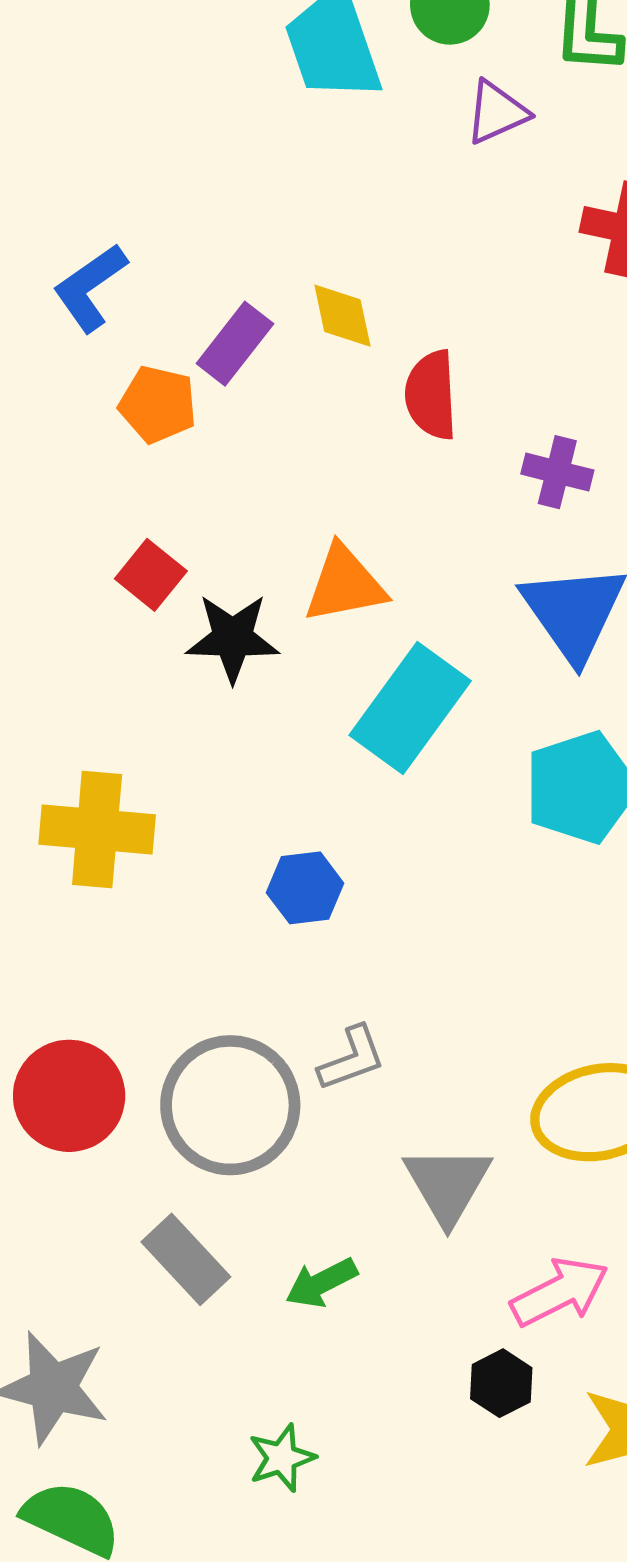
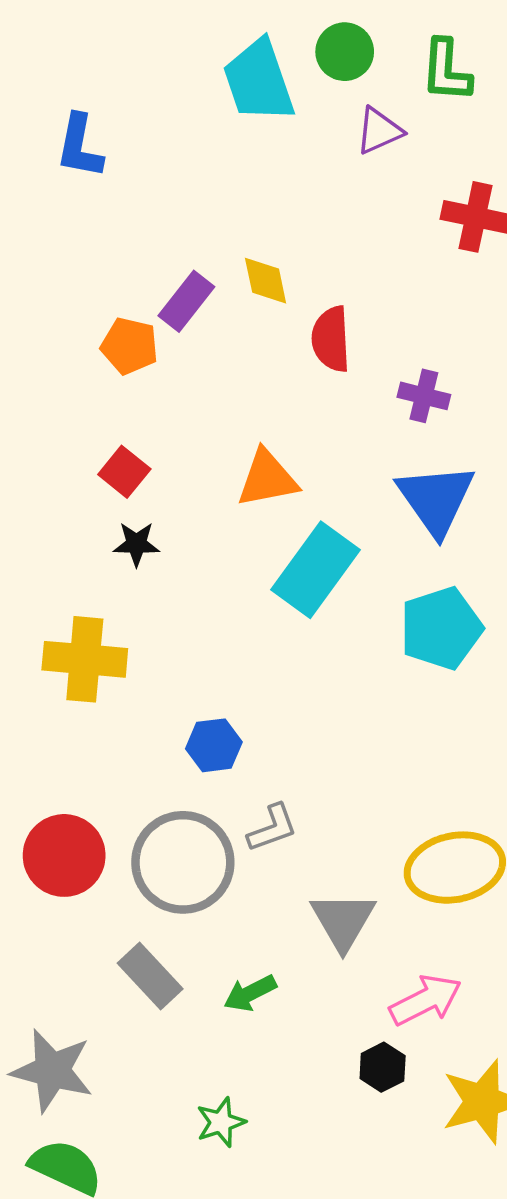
blue L-shape: (90, 288) -> (80, 146), moved, turned -44
black star: (233, 638) -> (136, 544), moved, size x0.7
blue hexagon: (305, 888) -> (214, 745), moved

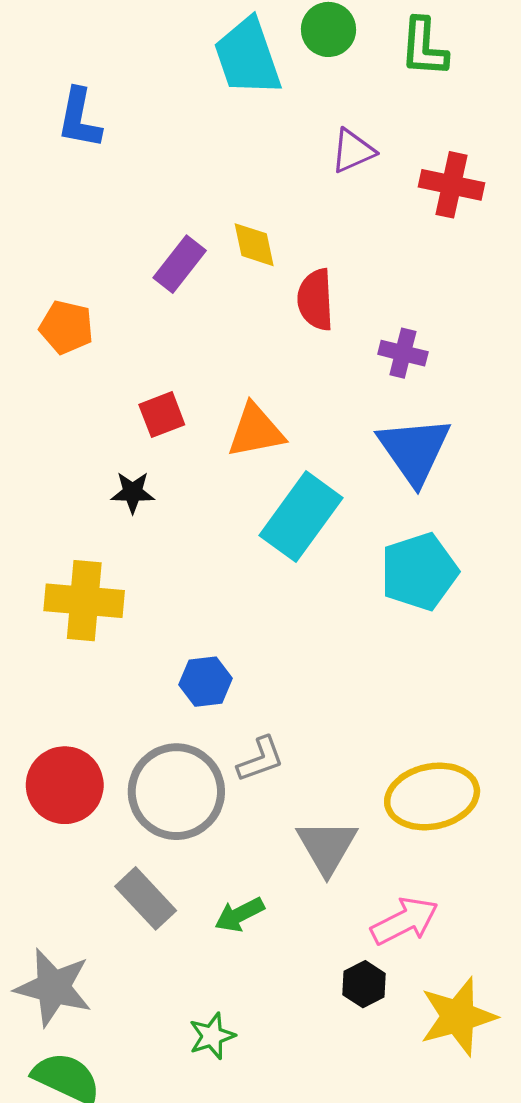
purple triangle: (379, 131) -> (353, 151), moved
orange pentagon: (130, 346) -> (66, 327), moved
red square: (124, 472) -> (162, 415), moved, turned 30

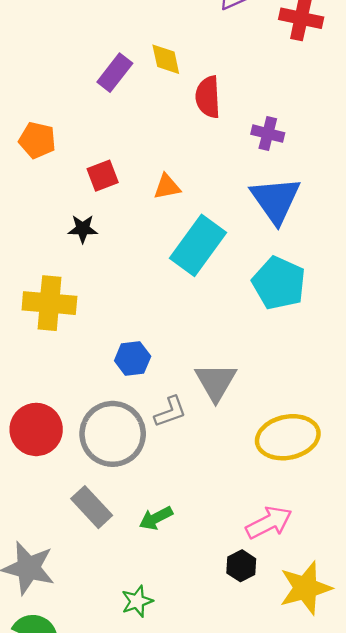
orange pentagon: (66, 327) -> (37, 140), moved
orange triangle: (256, 431) -> (167, 187), size x0.7
cyan pentagon: (419, 572) -> (279, 283), turned -30
gray triangle: (327, 847) -> (216, 382), moved

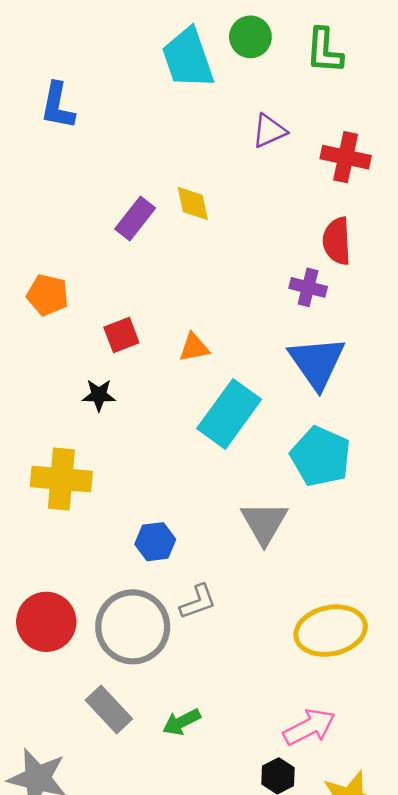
red semicircle: (208, 97) -> (337, 241), moved
gray triangle: (216, 382) -> (264, 523), moved

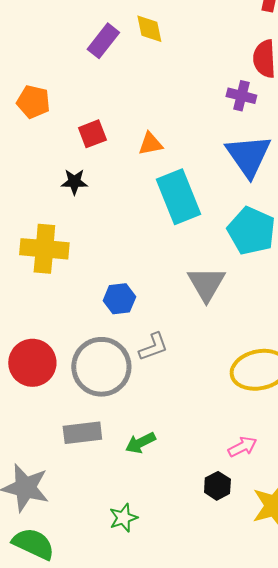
cyan rectangle: (229, 414) -> (178, 197), turned -58
gray rectangle: (109, 710) -> (82, 433), turned -54
pink arrow: (309, 727) -> (242, 447), size x0.7

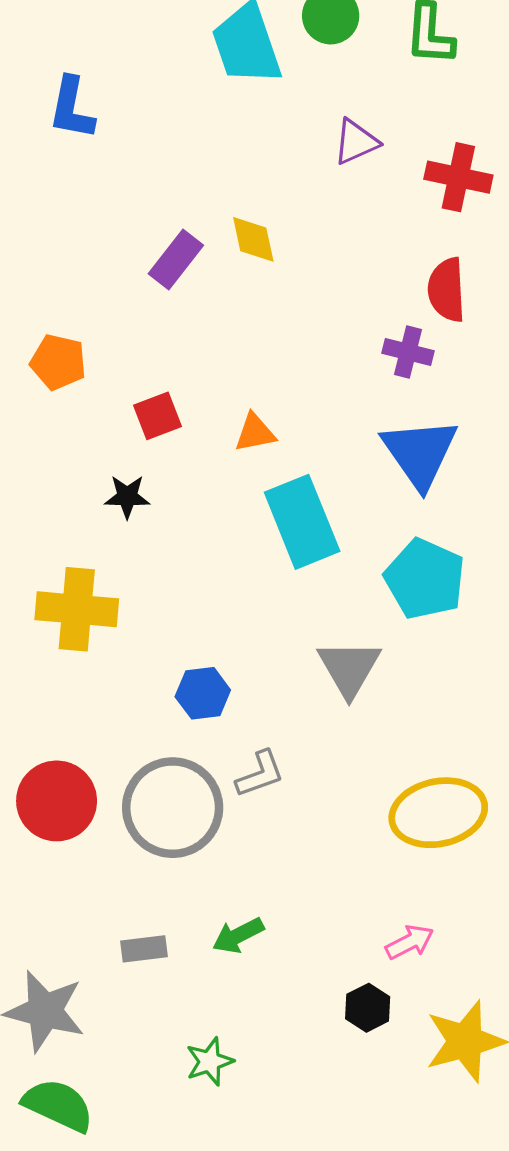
gray rectangle: (82, 433) -> (144, 949), moved, size x0.7

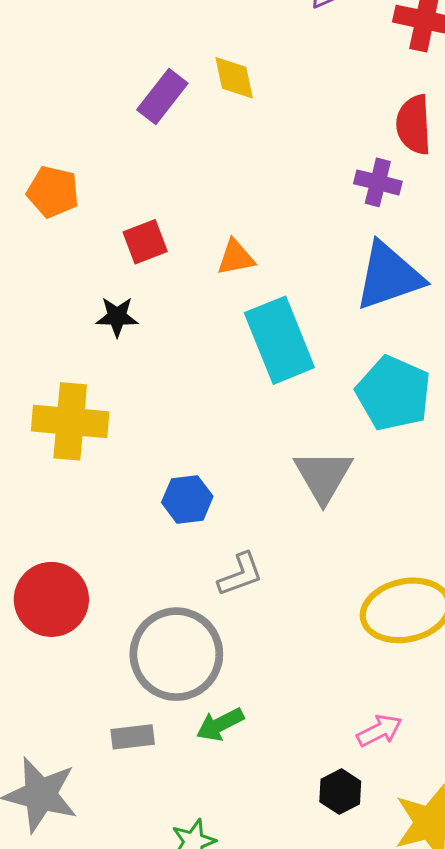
blue triangle: (420, 453) -> (389, 276), turned 46
gray circle: (173, 808) -> (176, 654), moved

